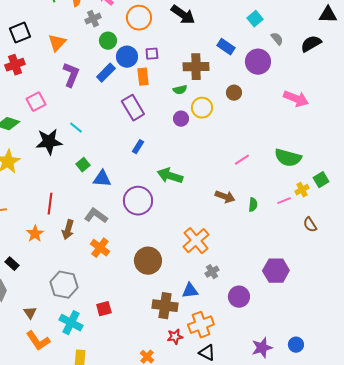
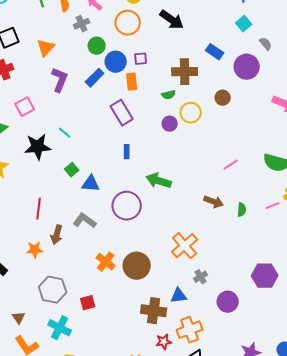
blue rectangle: (138, 147) -> (127, 152), turned -32
orange star: (35, 234) -> (35, 250), moved, turned 30
orange cross: (100, 248) -> (106, 262), moved
red square: (104, 309) -> (88, 303), moved

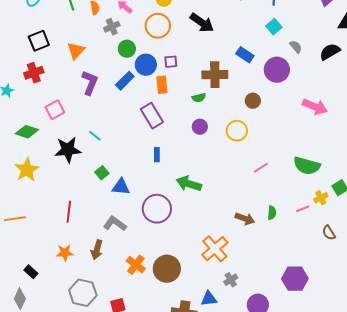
yellow circle: (191, 113) -> (237, 131), moved
brown arrow: (214, 202) -> (245, 219), moved
brown arrow: (57, 235) -> (97, 250), moved

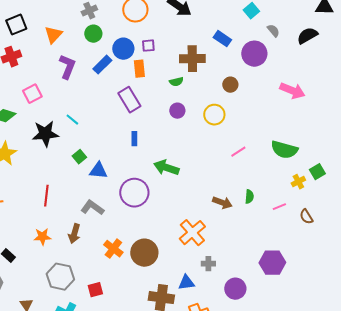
green circle: (127, 49) -> (93, 34), moved
pink line: (303, 209) -> (279, 207), moved
gray cross: (231, 280) -> (208, 264), turned 32

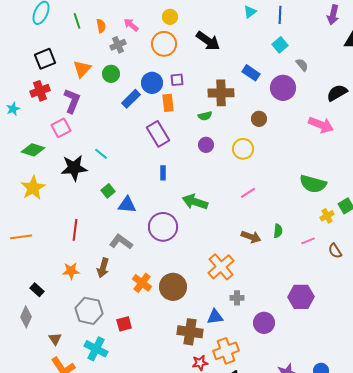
green circle: (93, 34) -> (111, 74), moved
black semicircle: (307, 36) -> (337, 93), moved
purple L-shape: (67, 67) -> (72, 101), moved
pink line: (238, 152) -> (248, 193), moved

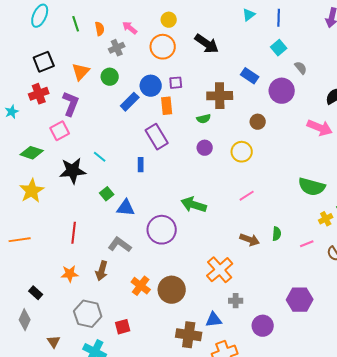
blue rectangle: (163, 173) -> (141, 165), moved

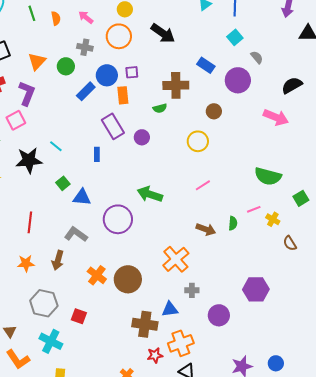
gray cross: (117, 48) -> (85, 47), moved, turned 35
purple circle: (205, 148) -> (142, 137), moved
yellow cross: (326, 219) -> (273, 219), moved, turned -32
pink line: (307, 244) -> (254, 209), moved
red square: (123, 327) -> (79, 316), turned 35

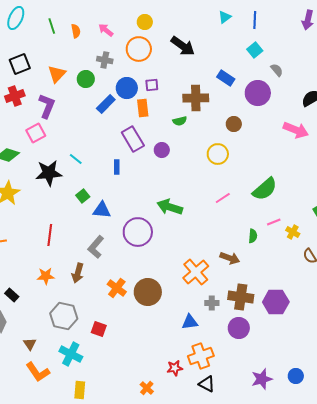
green semicircle: (268, 176) -> (265, 189), moved, turned -56
brown arrow: (206, 229) -> (230, 258), moved
gray L-shape: (76, 234) -> (96, 247), turned -85
brown cross: (145, 324) -> (241, 297), moved

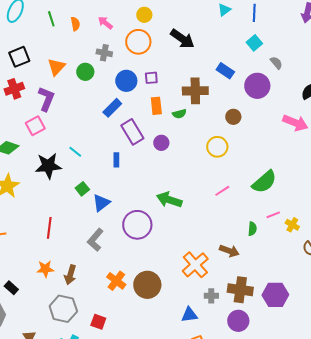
blue rectangle: (106, 104) -> (112, 108), moved
orange rectangle: (143, 108) -> (156, 106), moved
blue triangle: (102, 210) -> (101, 203), turned -42
brown arrow: (78, 273) -> (70, 275), moved

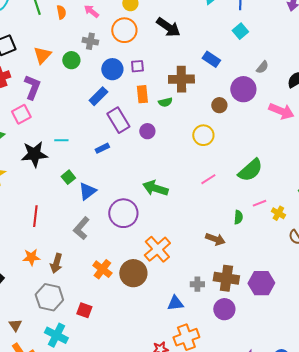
gray semicircle: (276, 63) -> (262, 67), moved, turned 80
purple circle: (257, 86) -> (243, 89), moved
cyan line: (75, 152) -> (61, 140), turned -40
blue rectangle: (116, 160) -> (102, 148), turned 64
orange cross: (195, 265) -> (157, 249), moved

